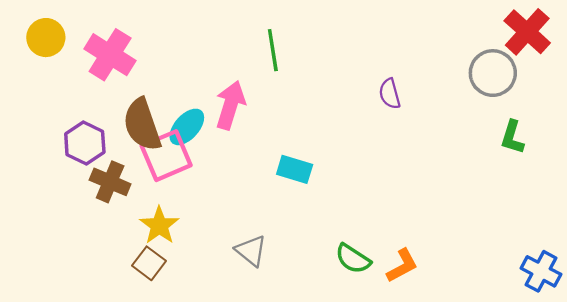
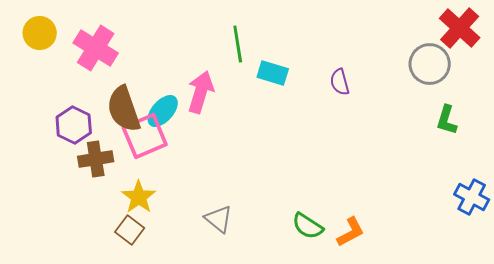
cyan rectangle: (295, 169) -> (273, 73), moved
brown cross: (110, 182) -> (96, 159), turned -32
blue cross: (541, 271) -> (472, 197), moved

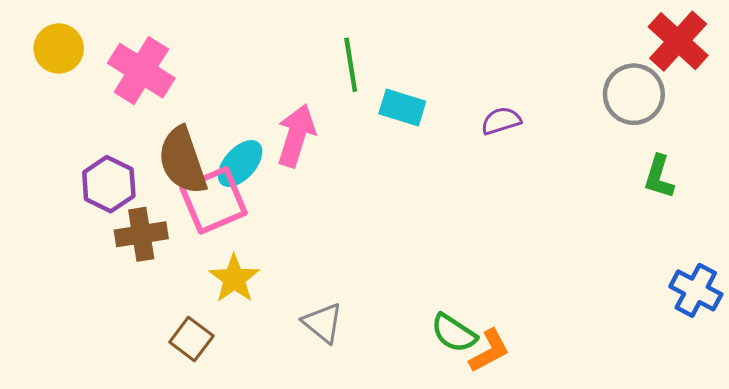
purple semicircle: (340, 82) -> (501, 121), turned 88
yellow star: (139, 197) -> (234, 279), moved
orange L-shape: (351, 232) -> (489, 351), moved

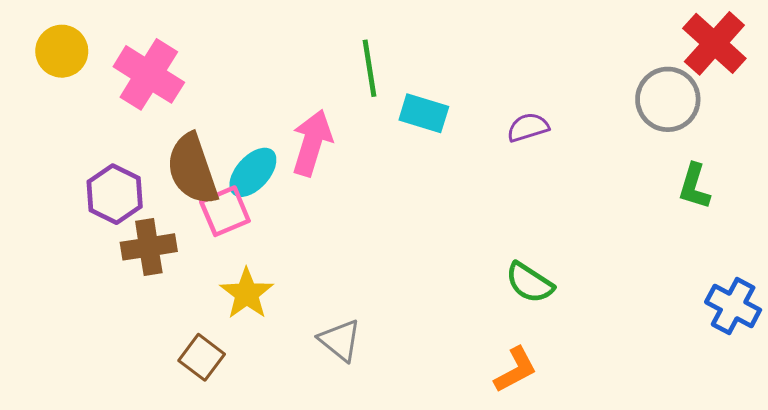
pink square: (214, 200) -> (225, 211), size x0.7
green semicircle: (454, 333) -> (530, 283), moved

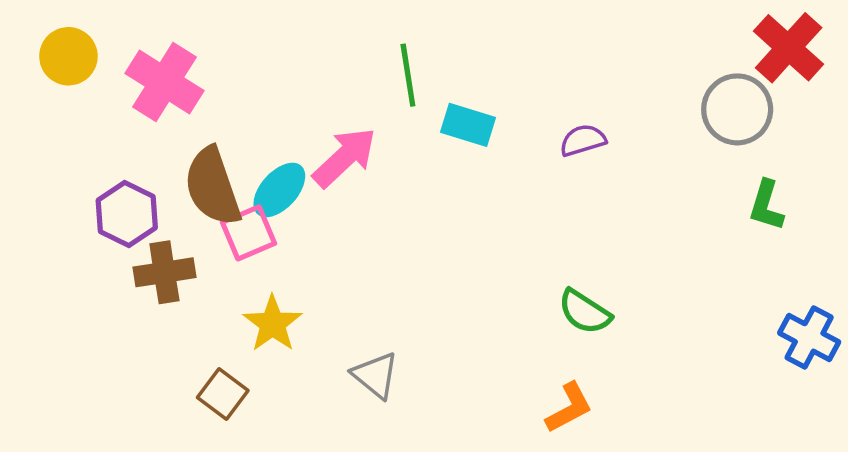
pink arrow: (312, 143) -> (345, 157), turned 30

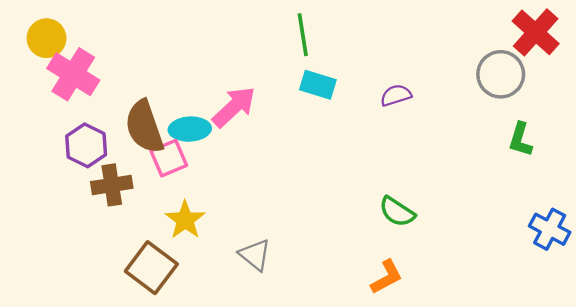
green line: (408, 75) -> (303, 35), moved
pink cross: (164, 82) -> (73, 74), moved
cyan ellipse: (279, 190) -> (190, 129), turned 45
brown square: (223, 394) -> (151, 268), size x1.5

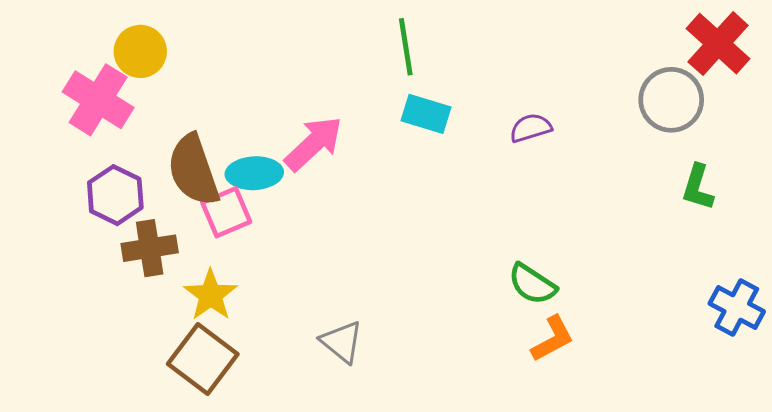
yellow circle: (47, 38) -> (140, 51), moved
yellow star: (185, 220) -> (211, 295), moved
orange L-shape: (387, 277) -> (553, 339), moved

